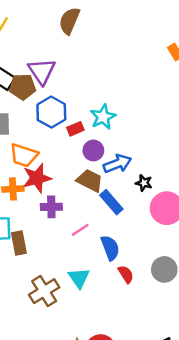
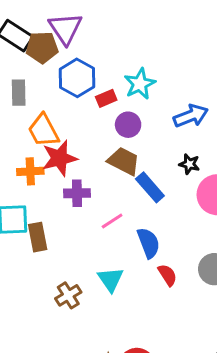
orange trapezoid: (24, 155) -> (43, 130), turned 44
blue arrow: (117, 164) -> (191, 116), moved
brown cross: (44, 291) -> (68, 295), size x0.7

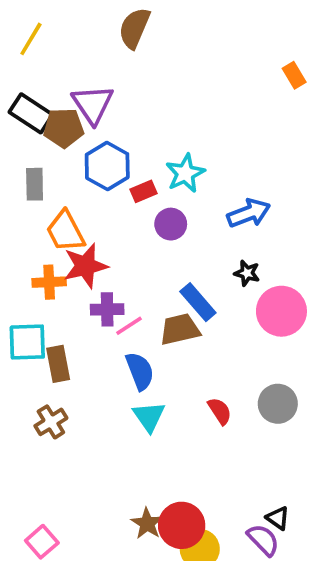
brown trapezoid: (124, 161) -> (180, 329), moved, turned -40
pink line: (112, 221) -> (129, 326), moved
blue semicircle: (148, 243) -> (140, 371), moved
brown cross: (68, 295) -> (51, 422), moved

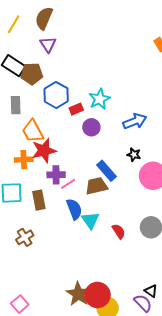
brown semicircle: (134, 28) -> (44, 18), moved
purple triangle: (93, 104) -> (48, 44), moved, size x0.7
brown rectangle: (58, 364) -> (39, 200), moved
cyan triangle: (149, 416) -> (90, 220), moved
brown star: (147, 524) -> (78, 294), size x1.4

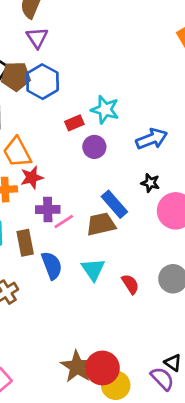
blue hexagon: (56, 95) -> (42, 82), moved
cyan star: (99, 99) -> (105, 110), turned -30
red star: (44, 151) -> (32, 178), size x0.7
blue semicircle: (74, 209) -> (52, 265), moved

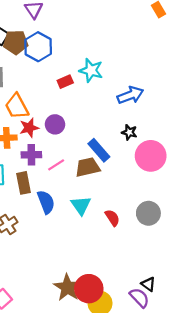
purple circle: (94, 147) -> (55, 124), moved
purple cross: (48, 210) -> (31, 155), moved

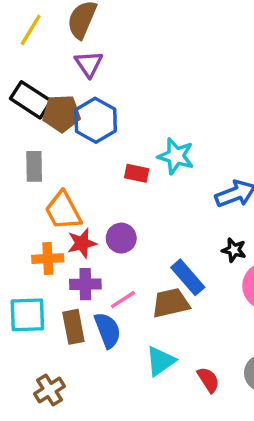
red rectangle: (65, 82) -> (137, 173), turned 35
blue semicircle: (46, 202) -> (108, 330), moved
cyan triangle: (81, 205) -> (160, 361), turned 30

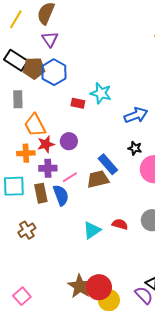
cyan triangle: (160, 361) -> (92, 230), moved
red semicircle: (208, 380) -> (120, 224), turned -42

